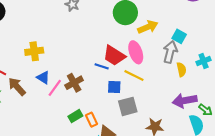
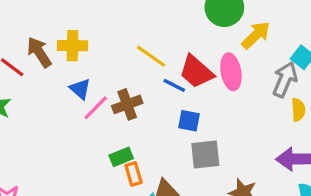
yellow arrow: (148, 27) -> (256, 35), turned -30
yellow line: (134, 75) -> (151, 56), moved
brown arrow: (17, 87) -> (39, 52), moved
orange rectangle: (91, 120) -> (134, 174), moved

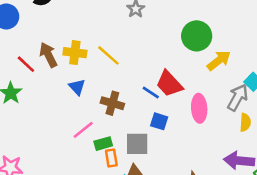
yellow line: (151, 56) -> (108, 55), moved
pink ellipse: (231, 72) -> (199, 108), moved
brown cross: (127, 104) -> (112, 103), turned 30
pink line: (96, 108) -> (83, 130), moved
gray square: (205, 155) -> (137, 144), moved

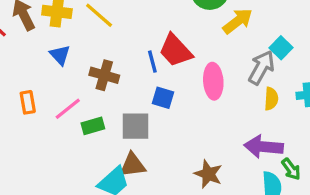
blue line: (151, 92) -> (152, 62), turned 42
orange rectangle: (111, 158) -> (28, 102), moved

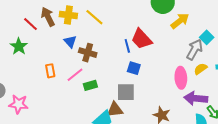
brown cross: (104, 75) -> (88, 53), moved
pink ellipse: (213, 81) -> (181, 78), moved
yellow semicircle: (271, 99) -> (201, 69), turned -128
gray square: (135, 126) -> (126, 92), moved

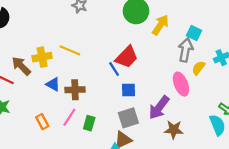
red trapezoid: (142, 39) -> (127, 57), turned -75
green rectangle: (90, 85) -> (89, 123), turned -40
purple arrow: (196, 98) -> (159, 108), moved, turned -40

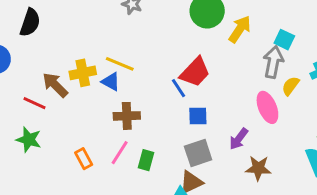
blue triangle: (53, 84) -> (111, 82), moved
purple arrow: (159, 108) -> (239, 139), size x0.7

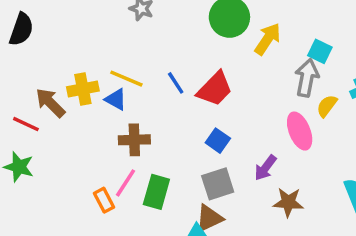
blue line: (178, 88) -> (176, 83), moved
blue square: (198, 116) -> (218, 141), turned 36
orange rectangle: (84, 159) -> (104, 200), moved
green rectangle: (146, 160) -> (156, 192), size x1.4

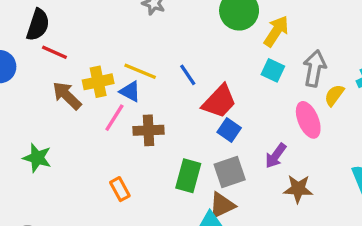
cyan square: (320, 51) -> (273, 70), moved
red trapezoid: (215, 89) -> (219, 101), moved
red line: (26, 124) -> (54, 52), moved
pink line: (126, 183) -> (114, 118), moved
green rectangle: (156, 192) -> (188, 176), moved

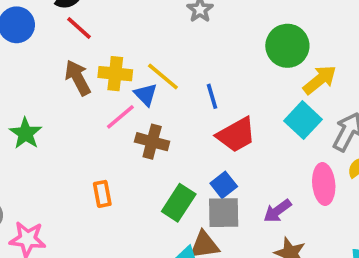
cyan square: (273, 70) -> (303, 120), size x1.4
blue square: (229, 130) -> (224, 185), moved

